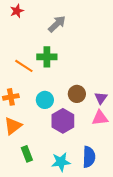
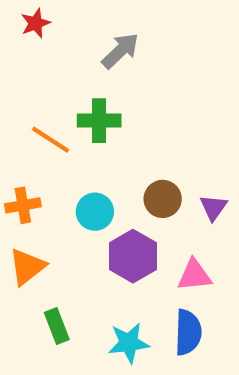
pink triangle: (100, 118) -> (194, 275), moved

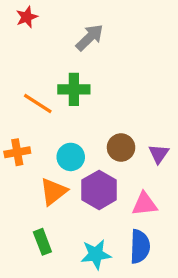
orange triangle: (27, 267) -> (53, 192), moved

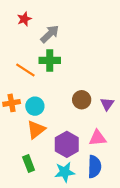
red star: (27, 17) -> (24, 19), moved
gray arrow: (90, 37) -> (50, 34), moved
cyan circle: (71, 157) -> (35, 106), moved
purple hexagon: (99, 190) -> (67, 144), moved

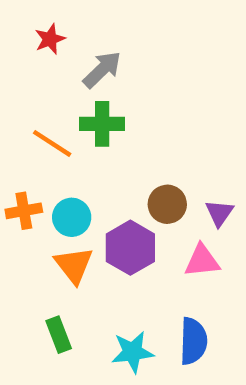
orange triangle: (36, 129) -> (74, 265), turned -30
pink triangle: (98, 138) -> (202, 261), moved
purple hexagon: (67, 144) -> (130, 248), moved

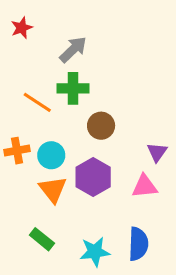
red star: (50, 39) -> (22, 28), moved
brown circle: (167, 204) -> (101, 126), moved
green rectangle: (59, 335) -> (42, 239), turned -30

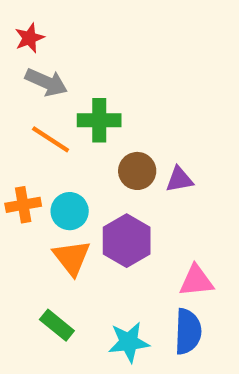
gray arrow: (73, 49) -> (46, 82), moved, turned 68
purple triangle: (157, 152) -> (179, 179), moved, turned 45
pink triangle: (145, 186) -> (196, 281), moved

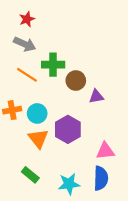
red star: (29, 38) -> (27, 19), moved
brown circle: (137, 171) -> (76, 81), moved

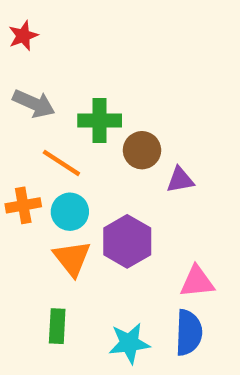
red star: (27, 19) -> (23, 36), moved
gray arrow: (25, 44) -> (34, 104), moved
orange line: (27, 75) -> (61, 163), moved
green rectangle: (30, 175) -> (57, 326), turned 54

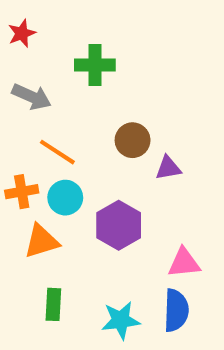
green cross: (100, 121) -> (95, 65), moved
orange triangle: (72, 258) -> (42, 241), moved, turned 51

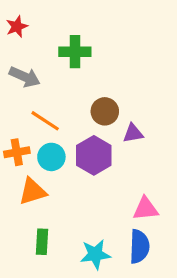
purple hexagon: (119, 225) -> (94, 155), moved

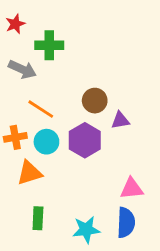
green cross: (75, 52) -> (49, 45), moved

